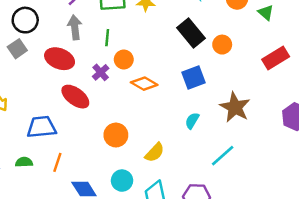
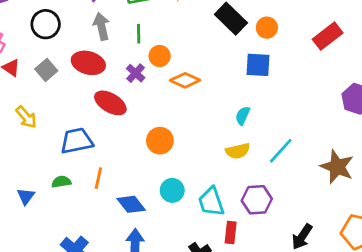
gray square: (17, 49) -> (46, 70), moved
blue square: (193, 77) -> (258, 65), moved, turned 30
brown star: (235, 107) -> (337, 167), moved
yellow semicircle: (155, 153) -> (238, 151), moved, turned 40

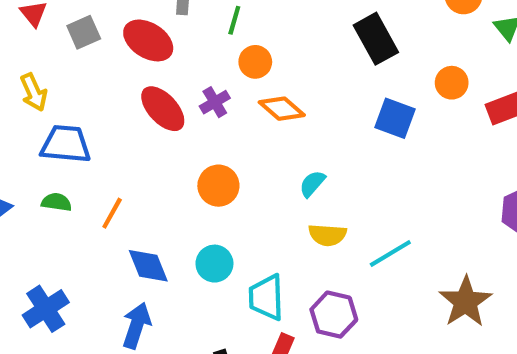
orange circle: (267, 28) -> (452, 83), moved
purple cross: (136, 73) -> (215, 102), moved
cyan semicircle: (243, 116) -> (312, 184), moved
blue trapezoid: (77, 141) -> (66, 144), moved

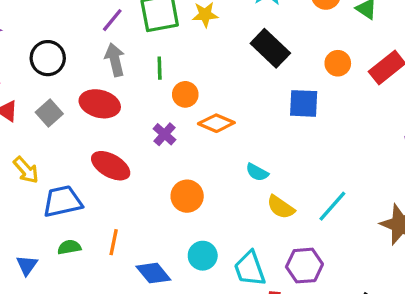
red ellipse: (163, 109) -> (111, 166), moved
cyan semicircle: (312, 184) -> (257, 172), turned -85
yellow semicircle: (327, 235) -> (281, 207), turned 48

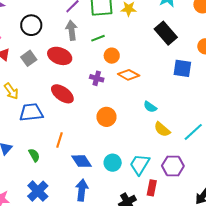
green line: (160, 68) -> (98, 38), turned 64
purple cross: (164, 134) -> (97, 78), turned -32
green semicircle: (69, 247) -> (34, 155), moved, turned 64
cyan circle: (203, 256) -> (113, 163), moved
cyan trapezoid: (250, 269) -> (140, 164), turned 45

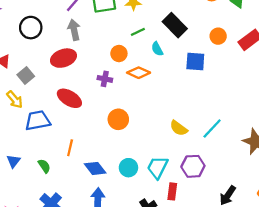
green line: (98, 38) -> (138, 32), moved
red ellipse: (60, 56) -> (63, 58), turned -35
gray square: (29, 58) -> (26, 76), moved
cyan semicircle: (150, 107) -> (157, 49), moved, turned 32

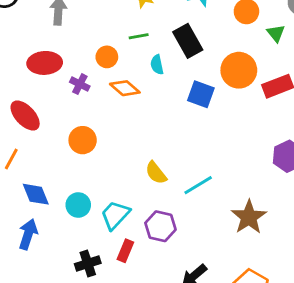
orange circle: (218, 36) -> (239, 70), size x1.6
red ellipse: (63, 58) -> (45, 63), moved
red ellipse: (69, 98) -> (25, 116), moved

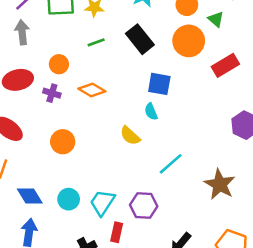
orange circle: (107, 57) -> (59, 64), moved
cyan semicircle: (157, 65) -> (151, 112), moved
orange circle: (239, 70) -> (189, 41), moved
yellow semicircle: (156, 173) -> (130, 136), moved

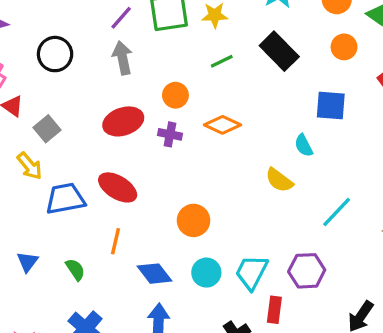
orange circle: (189, 41) -> (344, 47), size x0.6
blue square: (159, 84) -> (331, 105), moved
orange circle: (63, 142) -> (194, 220), moved

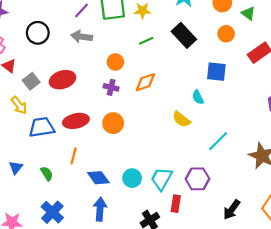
gray arrow: (122, 58) -> (82, 37), turned -72
red ellipse: (123, 121) -> (63, 80), moved
orange diamond: (222, 125) -> (145, 82), turned -45
red ellipse: (118, 187) -> (76, 121), turned -45
orange circle: (194, 220) -> (113, 123), moved

